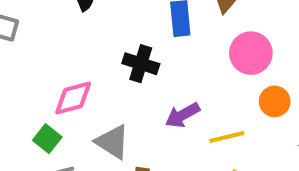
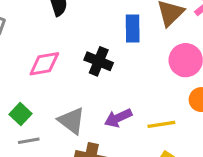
pink diamond: (73, 98) -> (44, 64), moved
purple arrow: (182, 115) -> (118, 118), moved

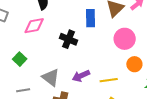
pink diamond: (44, 64) -> (34, 26), moved
green square: (21, 114) -> (20, 59), moved

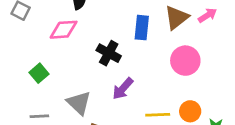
orange circle: (134, 64) -> (190, 111), moved
purple arrow: (81, 76) -> (123, 89), moved, turned -30

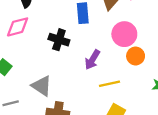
purple arrow: (123, 89) -> (92, 60), moved
orange circle: (190, 111) -> (136, 56), moved

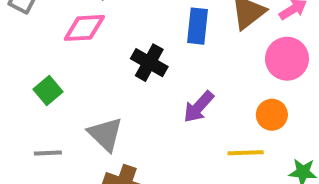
pink circle: (124, 34) -> (287, 59), moved
yellow line: (110, 84) -> (246, 153), moved

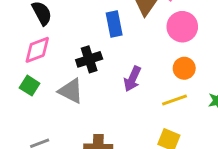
black cross: (149, 63) -> (89, 59), turned -30
green square: (48, 91) -> (30, 86), moved
gray triangle: (105, 134) -> (71, 91), moved

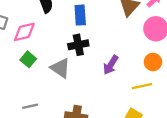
blue rectangle: (114, 24) -> (80, 15), moved
pink diamond: (37, 50) -> (24, 32), moved

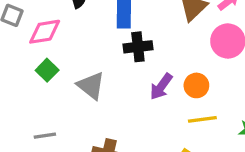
black cross: (78, 45) -> (138, 47), moved
orange circle: (153, 62) -> (196, 85), moved

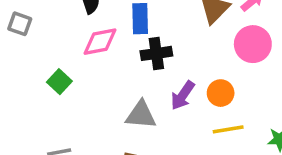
pink diamond: (45, 32) -> (100, 42), moved
gray triangle: (91, 86) -> (141, 115), moved, turned -32

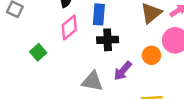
pink diamond: (100, 42) -> (69, 27), turned -35
orange circle: (221, 93) -> (151, 55), moved

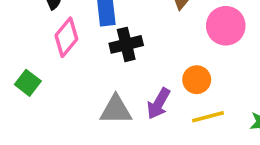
orange circle: (151, 55) -> (197, 80), moved
purple arrow: (123, 71) -> (159, 104), moved

